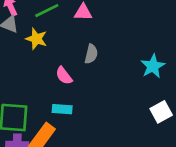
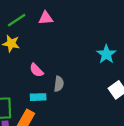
gray semicircle: (91, 54) -> (59, 84), moved

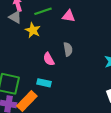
gray semicircle: (59, 84) -> (68, 49), moved, turned -32

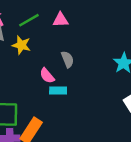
cyan rectangle: (44, 83) -> (58, 91), moved

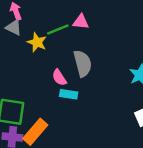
green line: (29, 20) -> (58, 30), moved
gray semicircle: (67, 59) -> (83, 63), size x1.5

